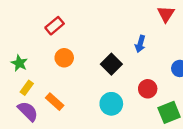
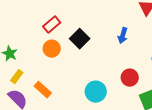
red rectangle: (55, 26) -> (52, 25), moved
black square: (111, 64) -> (80, 39), moved

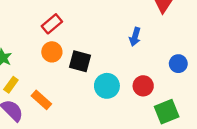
black square: (80, 39) -> (80, 61), moved, turned -30
cyan circle: (96, 92) -> (107, 86), moved

